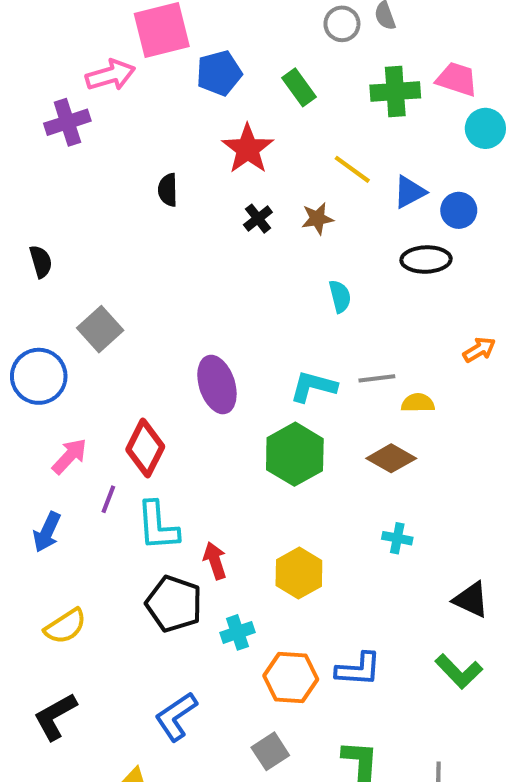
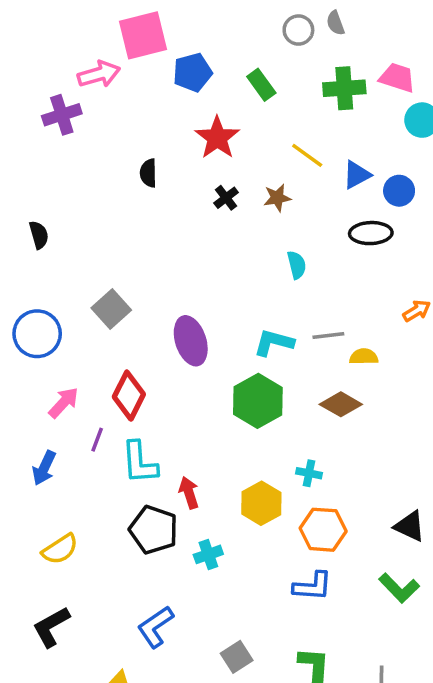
gray square: (100, 329) -> (111, 309), moved
cyan cross: (397, 538) -> (309, 473), moved
orange hexagon: (291, 678) -> (323, 530), moved

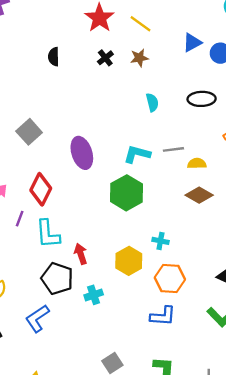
yellow line: (307, 155) -> (141, 24), moved
black semicircle: (148, 173) -> (54, 57), moved
black ellipse: (371, 233) -> (202, 99), moved
brown diamond: (341, 404) -> (199, 195), moved
blue L-shape: (155, 627) -> (37, 318), moved

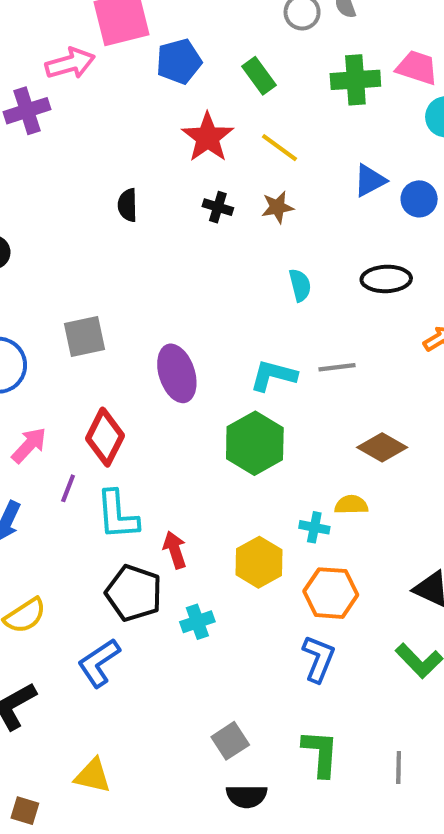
black cross: (105, 58) -> (218, 207), turned -35
gray square: (29, 132) -> (84, 336), turned 30
yellow semicircle: (197, 163) -> (351, 505), moved
blue L-shape: (163, 316) -> (318, 659), turned -72

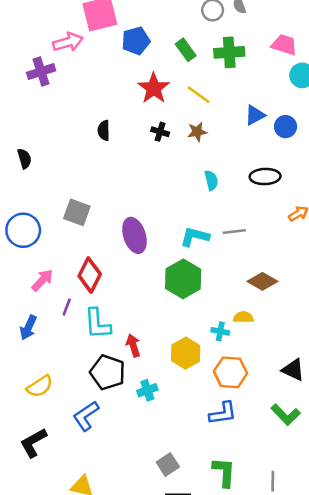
green cross: (355, 80) -> (229, 52), moved
gray square: (84, 336) -> (77, 212), turned 32
blue L-shape: (318, 659) -> (223, 413), turned 60

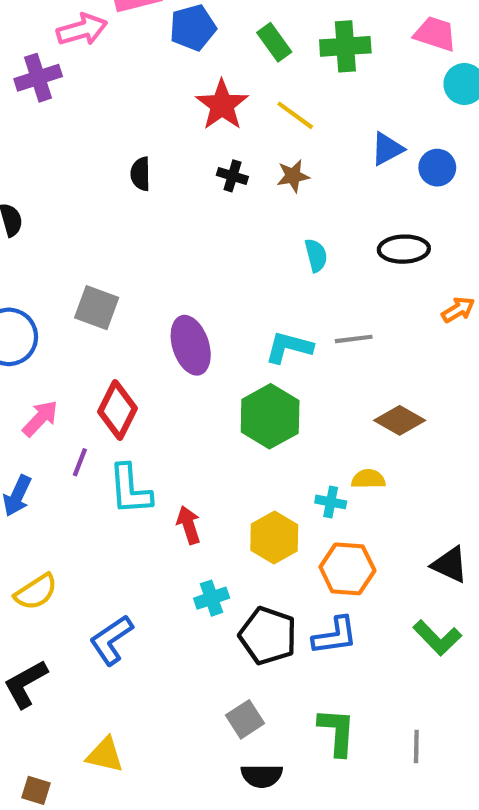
black pentagon: (108, 372) -> (268, 636), moved

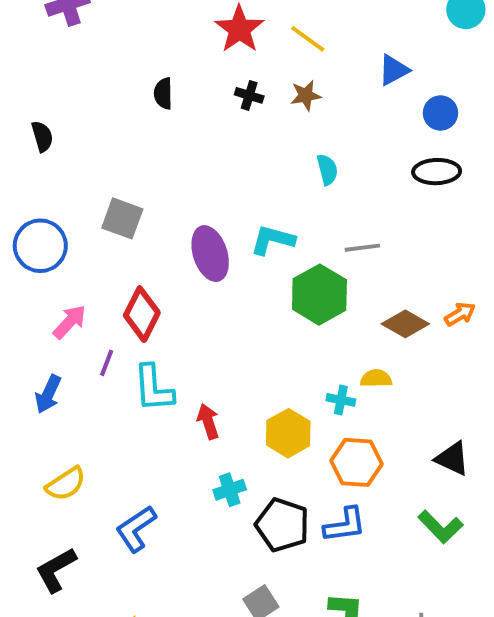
blue circle: (437, 168) -> (440, 113), moved
black ellipse: (404, 249) -> (437, 172), moved
orange arrow: (458, 310) -> (460, 314), moved
cyan L-shape: (289, 347) -> (273, 240), moved
green hexagon: (270, 416) -> (319, 295), moved

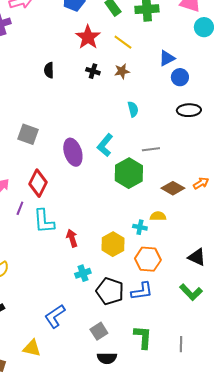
blue circle: (440, 113) -> (180, 77), moved
cyan L-shape: (273, 240) -> (105, 145), turned -65
blue L-shape: (136, 529) -> (55, 316), moved

